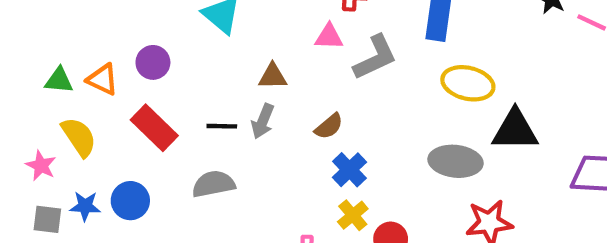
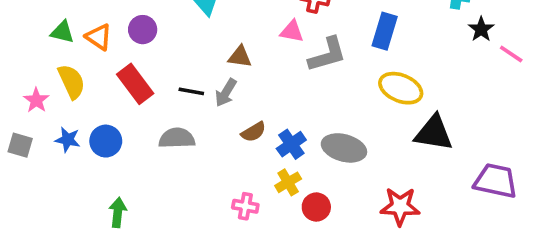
brown semicircle: (329, 126) -> (254, 132), moved
gray ellipse: (455, 161) -> (344, 148), moved
gray square: (47, 219) -> (20, 145), moved

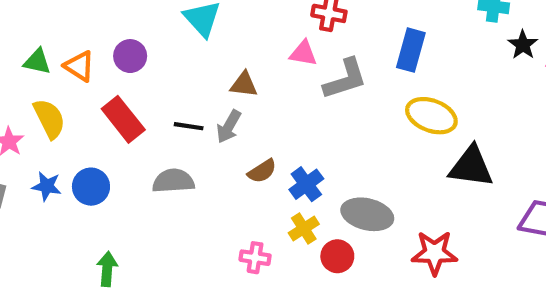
gray ellipse: (344, 148) -> (367, 214), moved

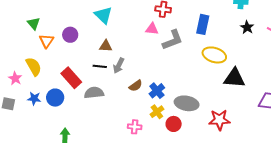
black star: (523, 45) -> (247, 27), moved
green triangle: (37, 62) -> (34, 23), moved, turned 40
orange triangle: (79, 66) -> (46, 41), turned 35
brown triangle: (244, 84) -> (106, 46), moved
red rectangle: (123, 119) -> (71, 78), moved

